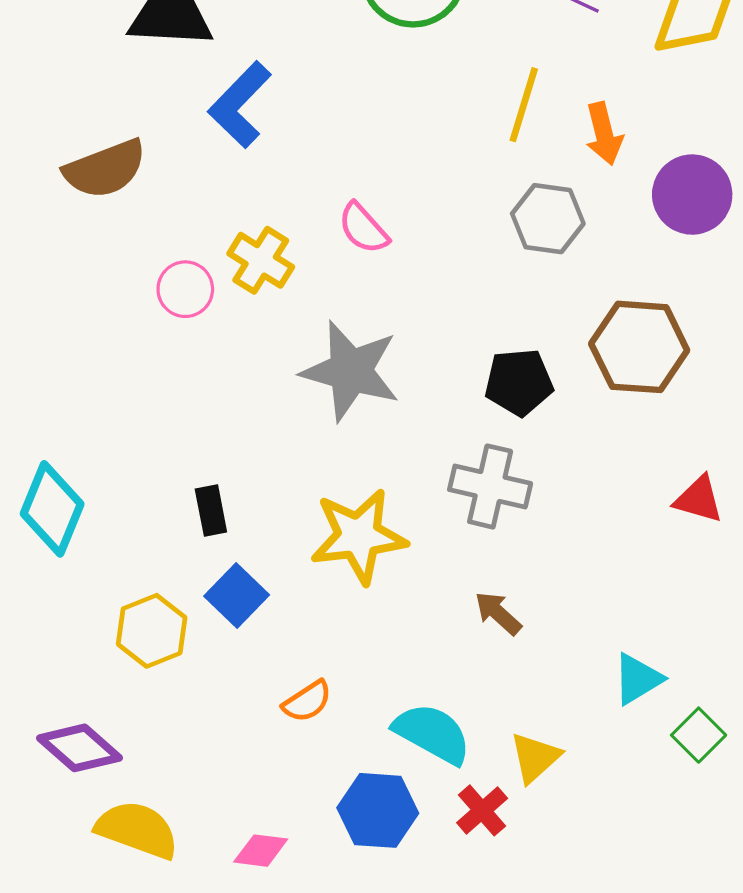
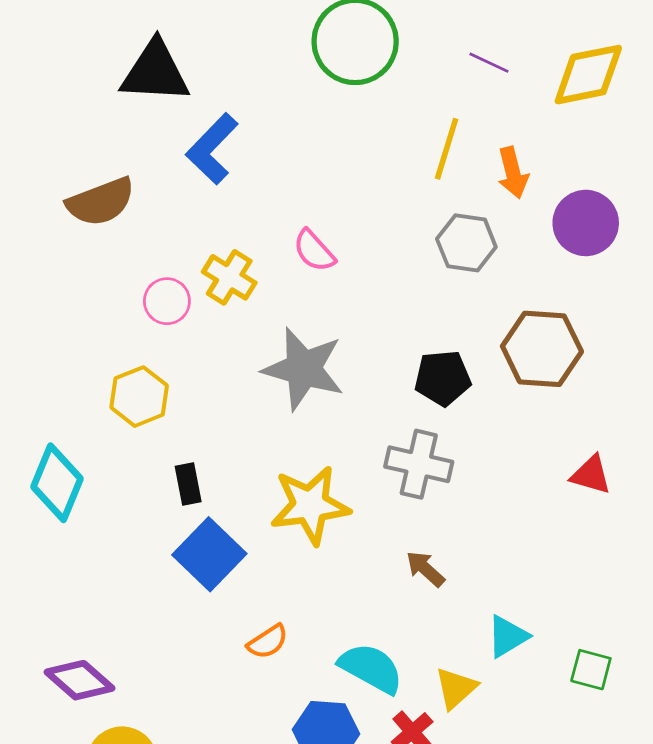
blue square: (237, 596) -> (209, 554), size x1.4
yellow hexagon: (152, 631) -> (139, 397), moved
cyan triangle: (638, 679) -> (508, 636), moved
green square: (699, 735) -> (591, 670), turned -30

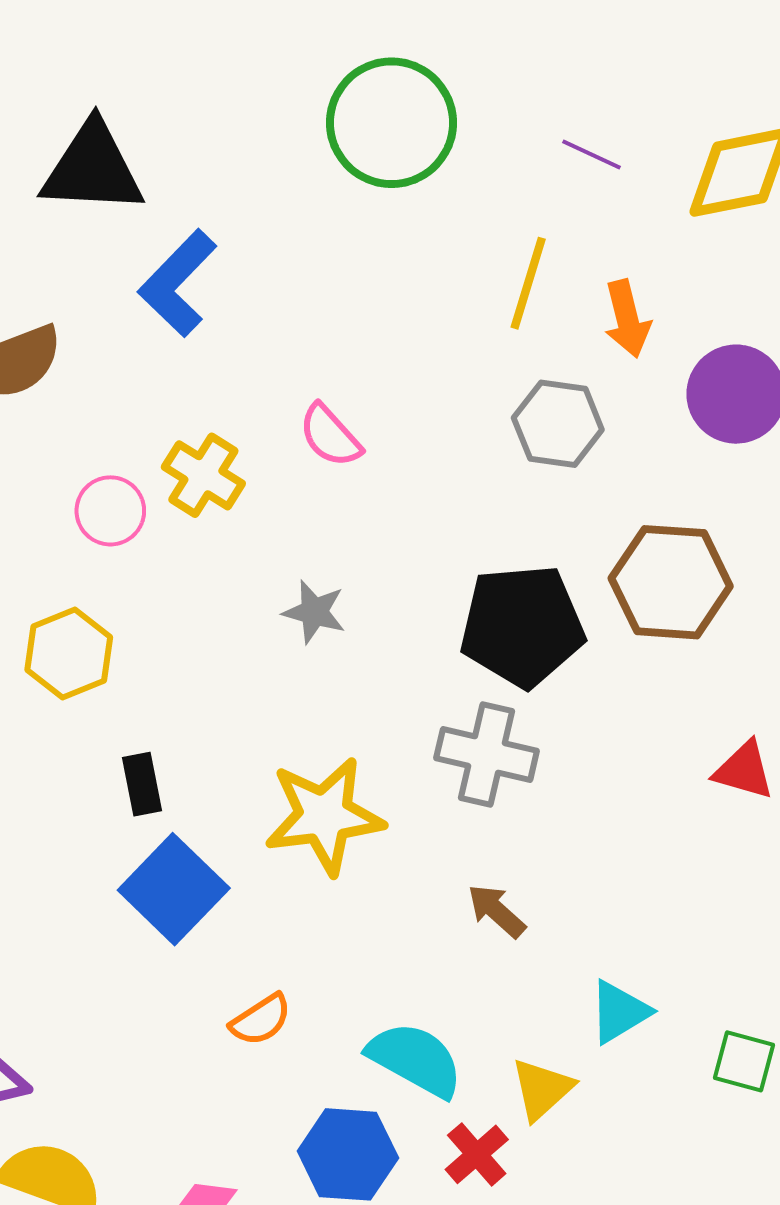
gray star: (303, 369) -> (314, 612), size x0.5
black pentagon: (443, 378) -> (522, 626), size x1.5

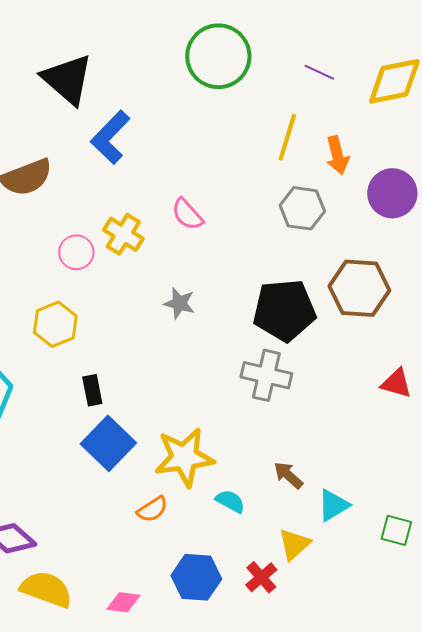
black triangle: (92, 168) -> (67, 79), turned 38
yellow star: (324, 816) -> (184, 457), moved
brown arrow: (496, 911) -> (288, 475), moved
cyan semicircle: (415, 1059) -> (230, 501), moved, size x0.6

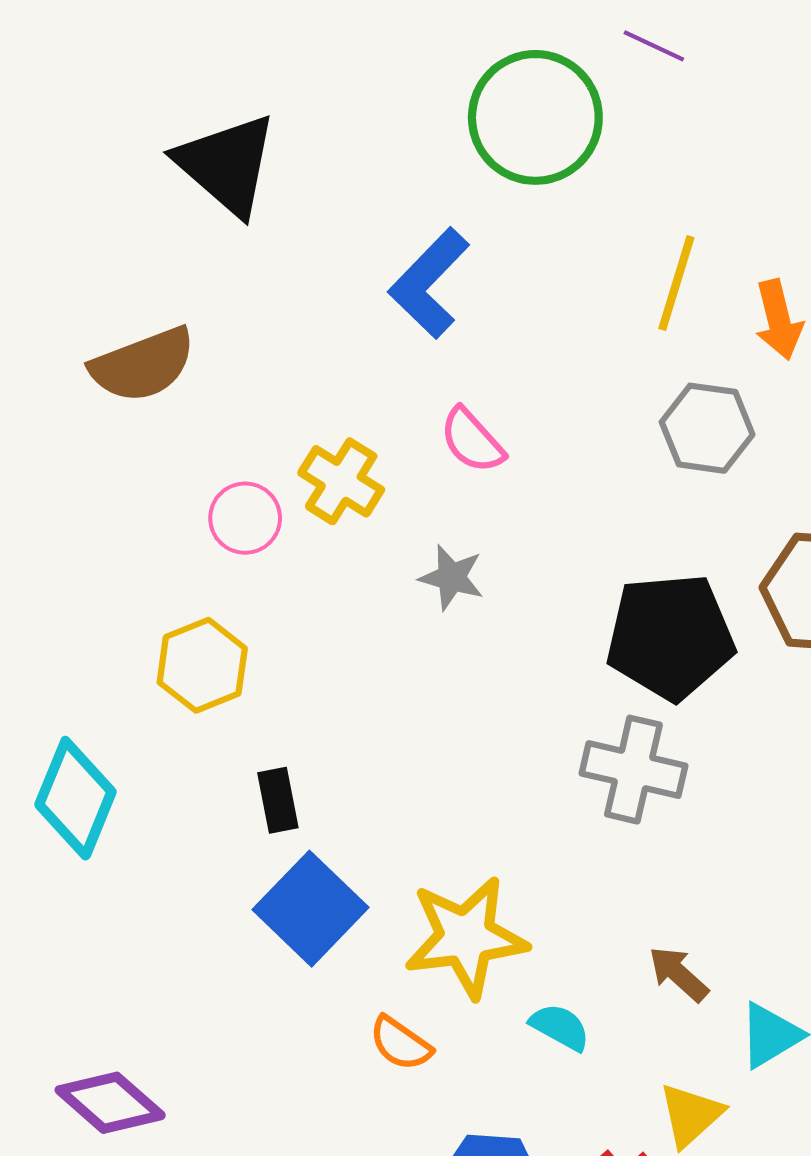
purple line: (319, 72) -> (654, 46), moved
blue L-shape: (110, 137) -> (429, 283), moved
gray star: (179, 303) -> (452, 577), moved
orange semicircle: (152, 509) -> (400, 1043), turned 68

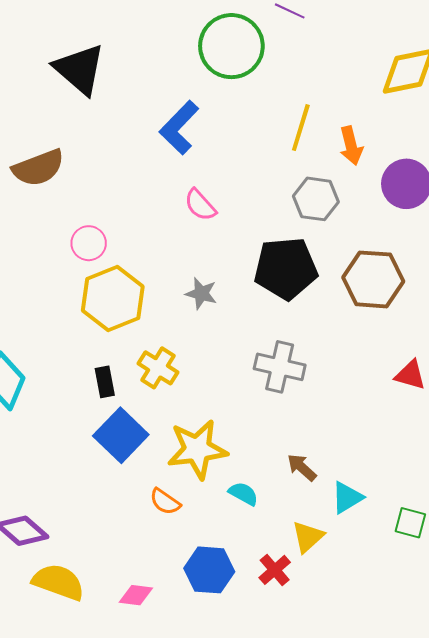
yellow cross: (341, 481) -> (158, 368), moved
gray star: (452, 577) -> (201, 293), moved
black pentagon: (670, 637) -> (286, 268), moved
yellow hexagon: (202, 665) -> (113, 298), moved, size x1.4

